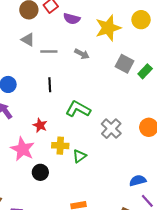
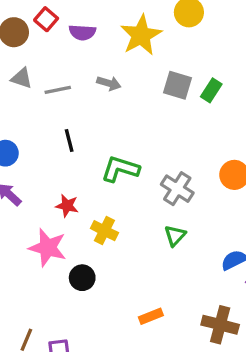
yellow cross: (60, 146) -> (104, 231), turned 35
green triangle: (79, 156) -> (175, 236), moved

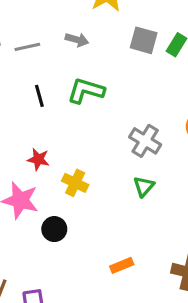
green L-shape: (120, 169) -> (86, 91), moved

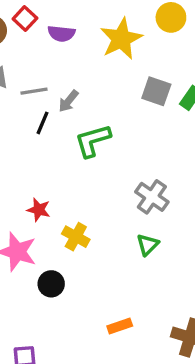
gray arrow: (77, 40) -> (68, 101), moved, turned 110
green L-shape: (86, 91) -> (93, 141), turned -36
black line: (39, 96) -> (42, 123), moved, turned 35

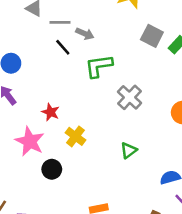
gray arrow: (68, 101) -> (85, 34), turned -114
black line: (42, 123) -> (63, 47), turned -72
gray cross: (152, 197) -> (130, 97), moved

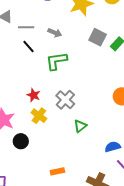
gray arrow: (85, 34) -> (55, 33), moved
gray cross: (130, 97) -> (65, 100), moved
red star: (50, 112) -> (34, 95), moved

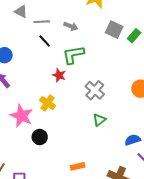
red star: (34, 95) -> (59, 75), moved
gray cross: (65, 100) -> (95, 90), moved
yellow cross: (39, 116) -> (48, 103), moved

